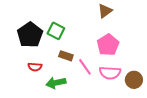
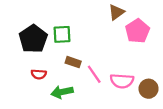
green square: (56, 31) -> (62, 34), turned -30
pink pentagon: (108, 45) -> (137, 31), moved

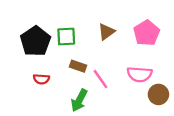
brown triangle: (116, 12) -> (106, 32), moved
pink semicircle: (122, 81) -> (140, 74), moved
green arrow: (62, 92) -> (79, 100), moved, turned -50

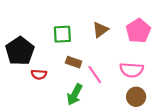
black pentagon: (35, 41) -> (20, 51), moved
brown circle: (158, 94) -> (136, 97), moved

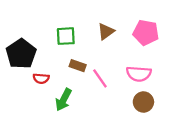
pink pentagon: (138, 31) -> (146, 33), turned -30
green arrow: (75, 95) -> (63, 100), moved

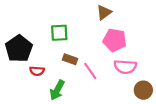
brown triangle: (106, 31) -> (104, 12), moved
pink pentagon: (146, 33) -> (115, 40), moved
brown circle: (143, 102) -> (143, 90), moved

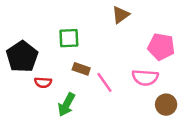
pink pentagon: (115, 40) -> (161, 47), moved

